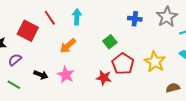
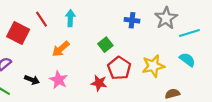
yellow star: (155, 62) -> (153, 66), turned 30

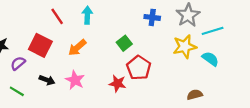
red square: (18, 33) -> (40, 45), moved
yellow star: (153, 66) -> (185, 47), moved

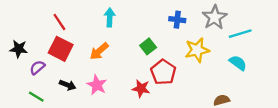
red line: (57, 16) -> (59, 22), moved
yellow star: (185, 47) -> (197, 50), moved

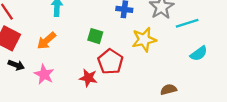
green square: (148, 46) -> (95, 36), turned -35
cyan semicircle: (238, 63) -> (199, 53), moved, turned 108
black arrow: (68, 85) -> (16, 65), moved

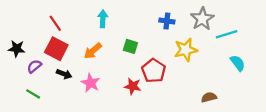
green square: (95, 36) -> (130, 46), moved
cyan semicircle: (199, 53) -> (238, 63), turned -91

